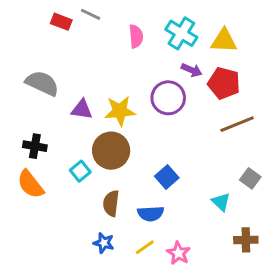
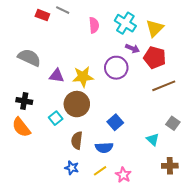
yellow triangle: (224, 41) -> (155, 28), turned -48

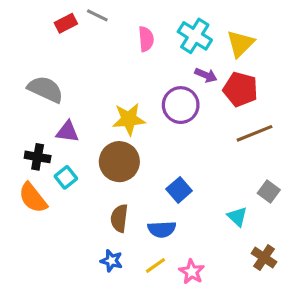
red rectangle: (42, 15) -> (66, 23), turned -48
purple triangle: (57, 76) -> (67, 132), moved
cyan square: (56, 118) -> (66, 177), moved
brown cross: (170, 166) -> (264, 258), turned 35

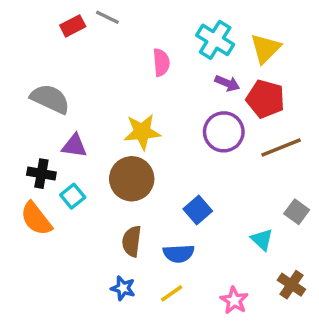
pink semicircle: (146, 39) -> (161, 62), moved
purple circle: (181, 105) -> (224, 132), moved
pink star: (192, 272) -> (234, 300), moved

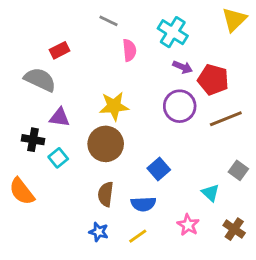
gray line: (107, 17) -> (108, 21), moved
red rectangle: (73, 26) -> (60, 50), moved
yellow triangle: (265, 49) -> (234, 20), moved
orange semicircle: (36, 219) -> (22, 191), moved
pink star: (234, 300) -> (188, 225), moved

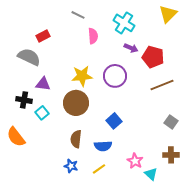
purple circle: (180, 106) -> (115, 76), moved
cyan triangle: (210, 193) -> (151, 174), moved
brown cross: (234, 229) -> (171, 155), moved, turned -35

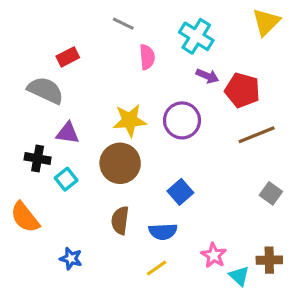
brown cross: (171, 155) -> (269, 260), moved
blue star: (71, 166) -> (71, 259), moved

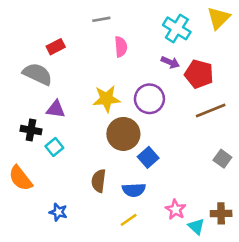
gray line: (123, 24) -> (101, 19), turned -36
cyan cross: (196, 36) -> (177, 28), moved
brown circle: (120, 163) -> (123, 134), moved

